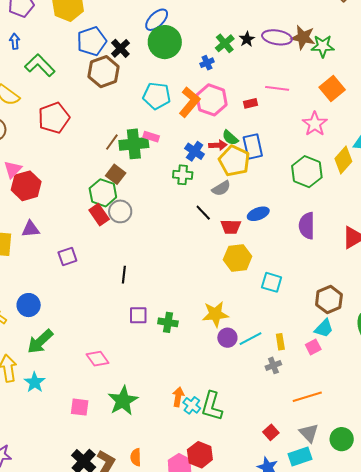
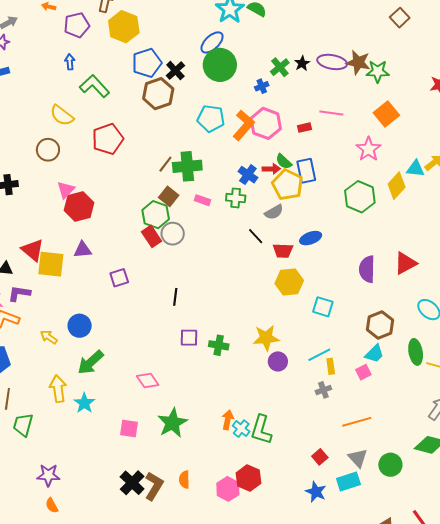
pink rectangle: (151, 137) -> (202, 200), moved
purple semicircle: (307, 226) -> (367, 269), moved
cyan line: (250, 339) -> (319, 355), moved

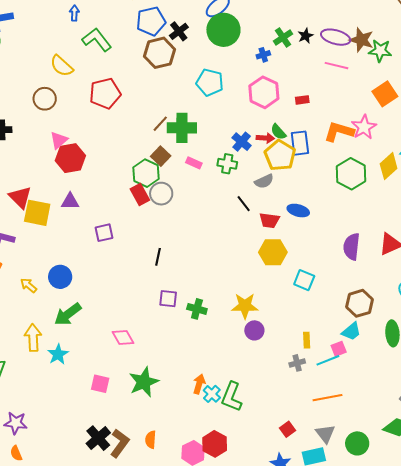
pink line: (331, 113) -> (337, 66), moved
orange L-shape: (244, 125) -> (339, 132), moved, turned -120
blue ellipse: (311, 238) -> (298, 211), turned 30
cyan line: (319, 355) -> (328, 360), moved

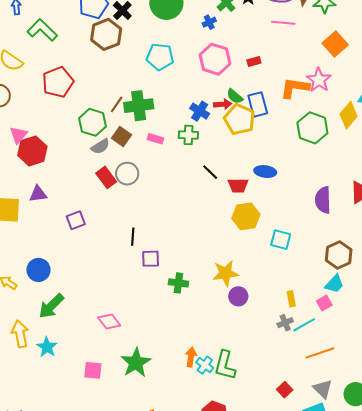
green hexagon: (146, 173) -> (93, 122), moved
gray semicircle: (264, 181) -> (100, 146), moved
purple square: (168, 299) -> (151, 259), moved
cyan line: (328, 360) -> (304, 325), moved

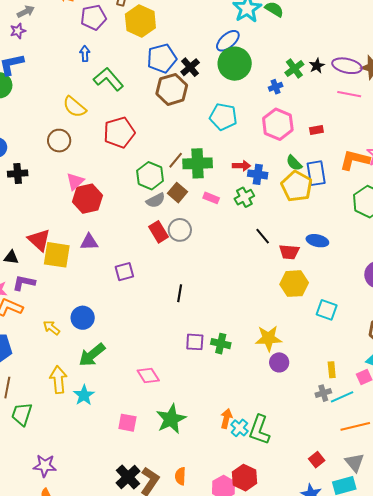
red arrow: (223, 104) -> (242, 166), moved
blue cross: (200, 111) -> (258, 174), turned -30
green cross: (188, 135) -> (244, 197), turned -36
purple square: (151, 259) -> (195, 342), moved

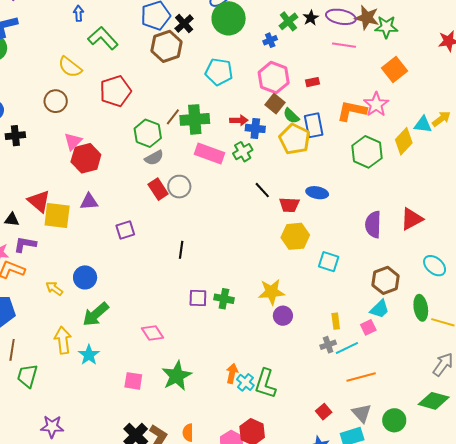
brown square: (178, 193) -> (275, 104), moved
pink rectangle: (211, 198) -> (210, 153), size x1.8

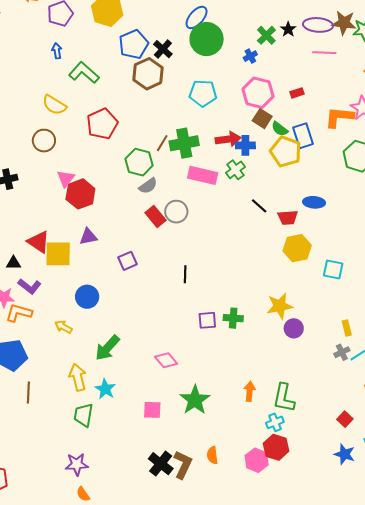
red arrow: (239, 120) -> (228, 139), size x1.4
purple L-shape: (25, 244) -> (30, 286), turned -145
blue circle: (85, 277) -> (87, 297), moved
green trapezoid: (27, 376) -> (83, 415), moved
cyan cross: (245, 382) -> (275, 422), moved, turned 36

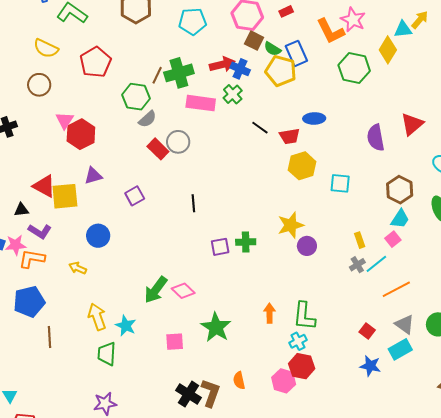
orange L-shape: (339, 117) -> (330, 31), turned -116
blue cross: (245, 145) -> (240, 69), turned 30
green arrow: (107, 348) -> (156, 290), moved

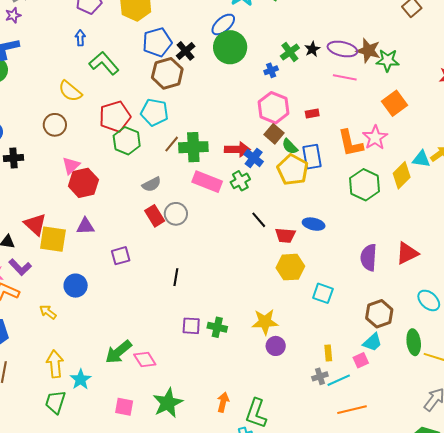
cyan pentagon: (192, 21) -> (155, 112), moved
green hexagon: (136, 97) -> (127, 141), moved

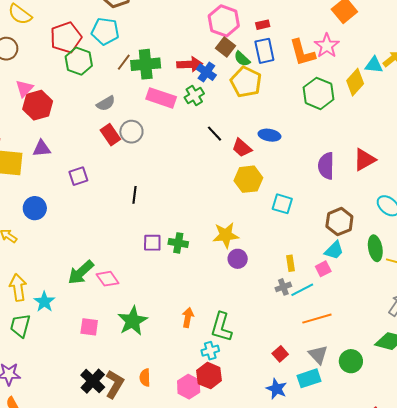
blue rectangle: (312, 157) -> (264, 51), moved
red trapezoid: (285, 235) -> (242, 148), turned 40

